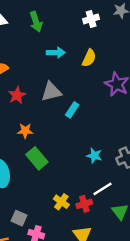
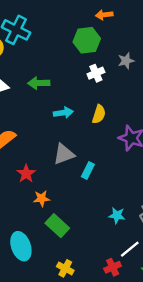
green arrow: (36, 22) -> (39, 83), turned 114
red star: (17, 95) -> (26, 174), moved
yellow cross: (61, 202) -> (65, 268), moved

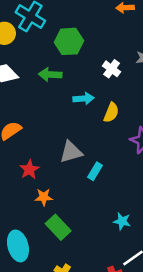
green hexagon: (87, 40) -> (69, 41), moved
white cross: (96, 73) -> (112, 69), turned -35
cyan arrow: (63, 113) -> (84, 99), moved

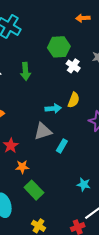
green hexagon: (69, 41) -> (59, 47), moved
green arrow: (50, 75) -> (25, 71), turned -96
cyan arrow: (84, 99) -> (53, 108), moved

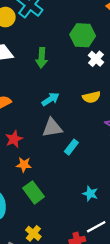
yellow semicircle: (74, 100) -> (91, 97), turned 49
cyan arrow: (53, 108) -> (50, 99), moved, turned -35

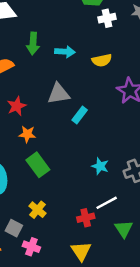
green arrow: (42, 58) -> (33, 43), moved
white cross: (96, 59) -> (107, 18), turned 35
cyan arrow: (50, 99) -> (65, 52), moved, turned 36

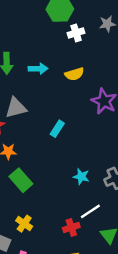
gray triangle: (59, 94) -> (16, 108), moved

